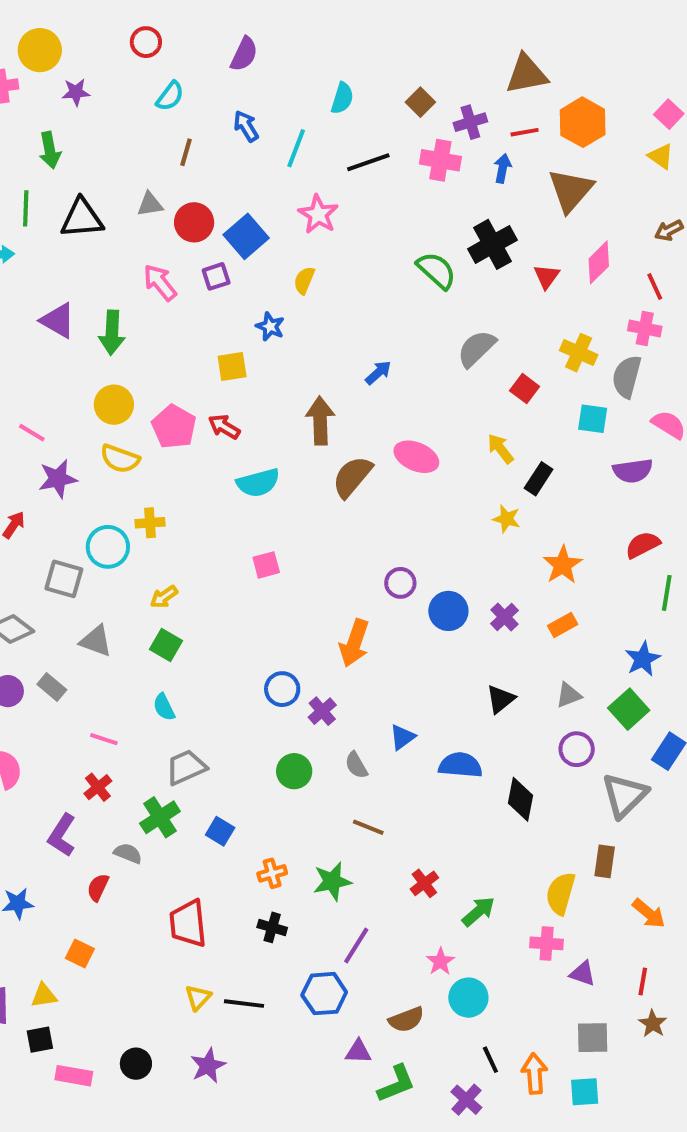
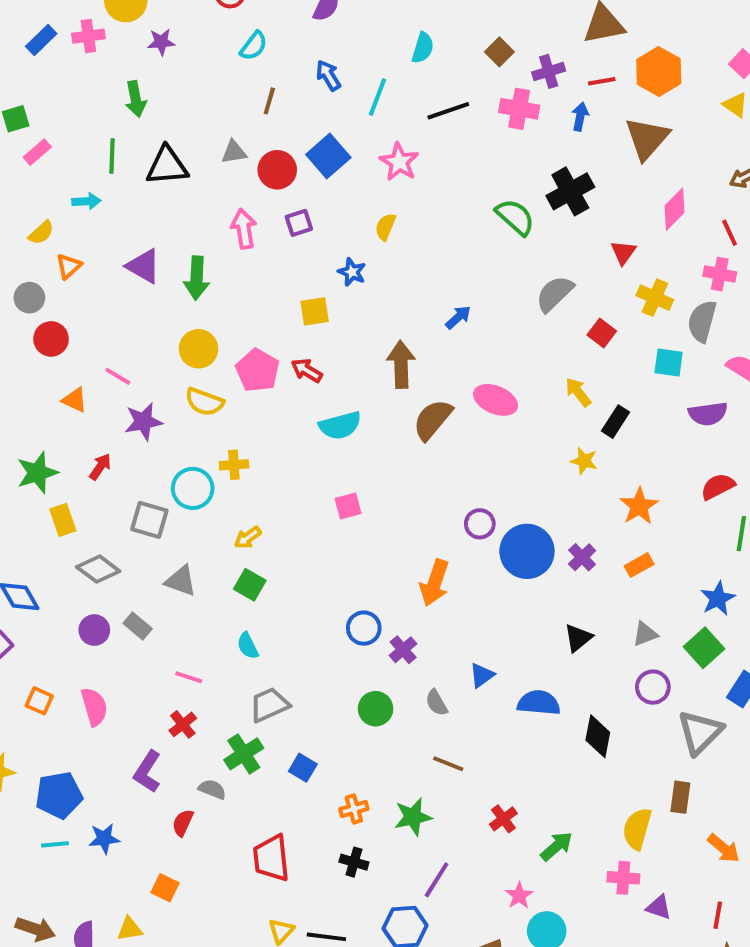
blue square: (246, 236) -> (328, 156), moved
red triangle: (547, 276) -> (623, 252), moved
pink arrow: (160, 282) -> (244, 229), turned 30
blue circle: (448, 611) -> (527, 551), size x1.4

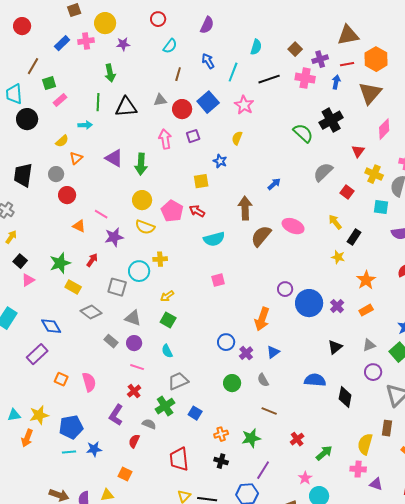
yellow rectangle: (63, 520) -> (73, 287), turned -42
purple circle: (94, 630) -> (134, 343), moved
blue triangle: (482, 675) -> (273, 352), moved

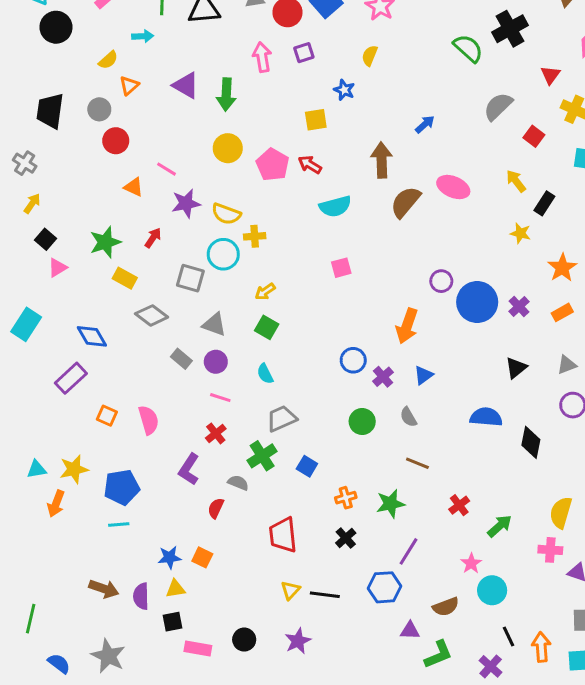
yellow semicircle: (145, 227) -> (226, 214), moved
blue star: (94, 449) -> (169, 557), moved
black cross: (221, 461) -> (346, 538), turned 32

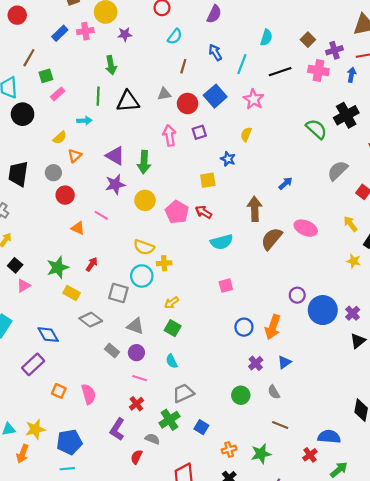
purple star: (186, 203) -> (115, 184), moved
blue circle: (353, 360) -> (244, 327), moved
black triangle: (516, 368) -> (358, 341), moved
blue semicircle: (486, 417) -> (329, 437), moved

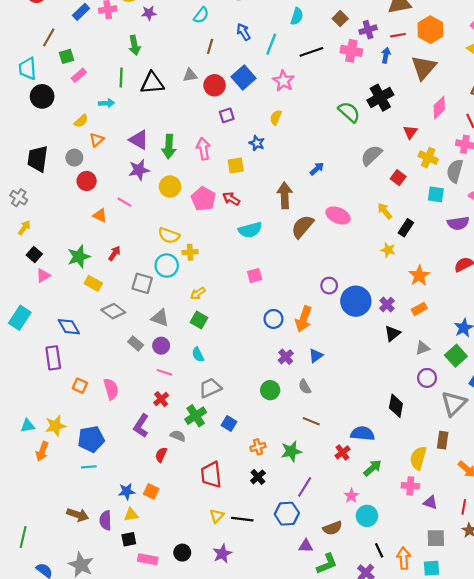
pink arrow: (169, 135) -> (203, 149), moved
purple rectangle: (33, 364) -> (53, 358), turned -55

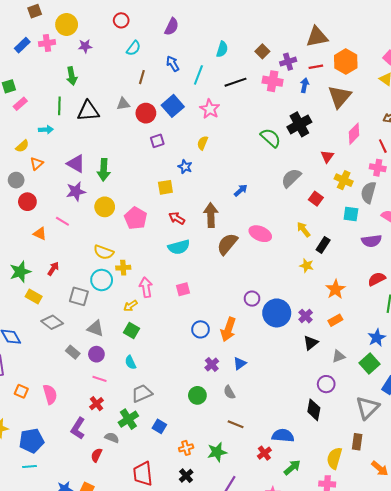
pink arrow: (203, 149) -> (146, 287), moved
red arrow: (231, 199) -> (177, 218), moved
purple circle: (427, 378) -> (326, 384), moved

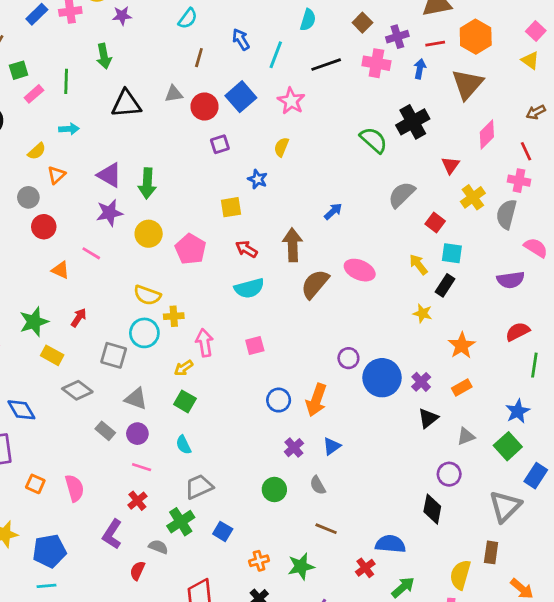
green line: (59, 106) -> (66, 81), moved
yellow cross: (344, 180) -> (473, 197), turned 30
cyan square: (351, 214) -> (452, 253), moved

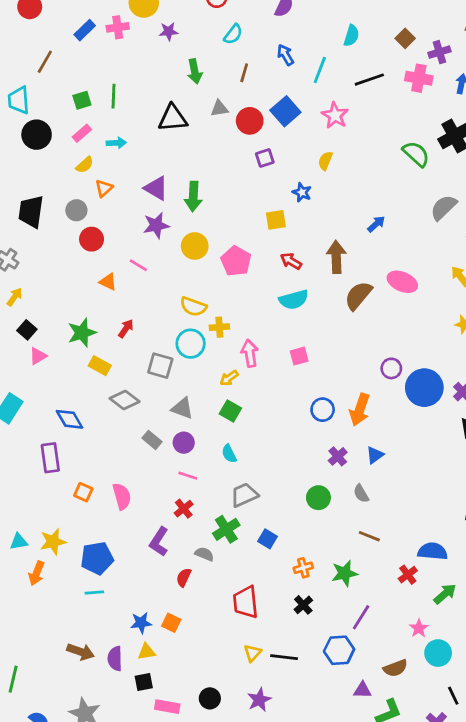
green arrow: (104, 56) -> (195, 71), moved
green square: (19, 70) -> (82, 100), moved
pink rectangle: (34, 94) -> (82, 133), moved

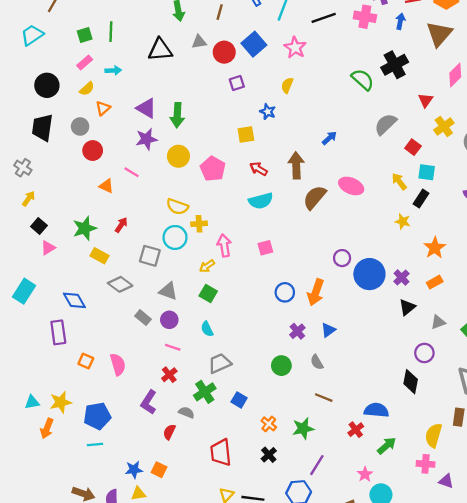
cyan trapezoid: (19, 100) -> (32, 35), turned 60
black circle: (37, 135) -> (47, 85), moved
orange cross: (303, 568) -> (269, 424), turned -35

